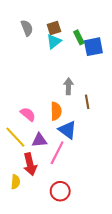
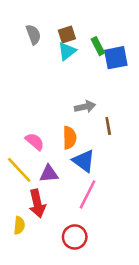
gray arrow: (68, 86) -> (85, 107), turned 77
pink line: (57, 153) -> (88, 194), moved

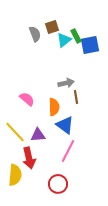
gray semicircle: (33, 34) -> (35, 34), moved
cyan triangle: (67, 51) -> (64, 40), moved
brown line: (108, 126) -> (76, 97), moved
pink semicircle: (35, 142) -> (27, 99), moved
yellow semicircle: (19, 225) -> (15, 175), size x1.5

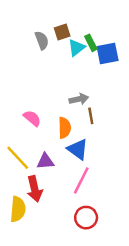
red circle: (58, 184) -> (86, 218), moved

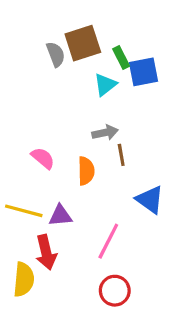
brown square: (62, 32) -> (83, 43), size x1.6
cyan triangle: (76, 48) -> (105, 85), moved
blue triangle: (78, 149) -> (150, 200), moved
yellow line: (18, 158) -> (24, 211), turned -32

